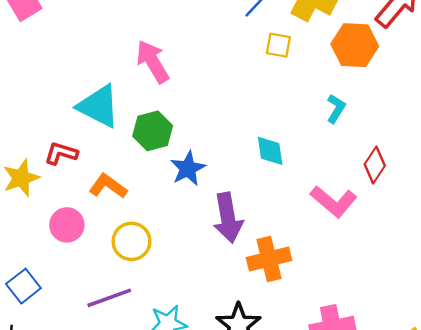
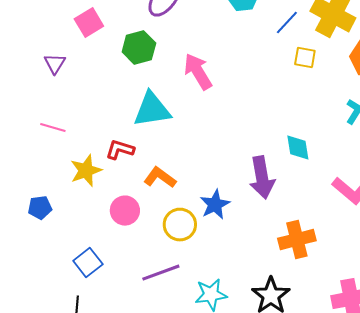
cyan triangle: (99, 106) -> (152, 110), turned -36
green hexagon: (153, 131) -> (139, 48), moved
blue star: (188, 169) -> (215, 205), moved
purple arrow: (228, 218) -> (262, 178), moved

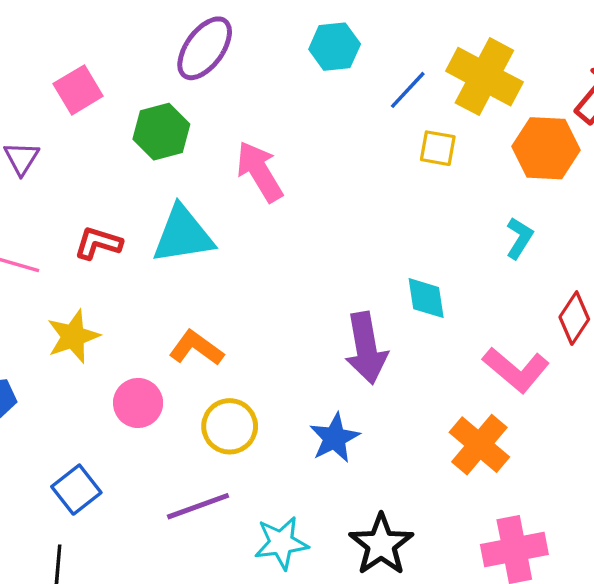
red L-shape: (120, 150) -> (98, 243), moved
blue star: (215, 205) -> (335, 438), moved
orange cross: (297, 240) -> (479, 445), moved, turned -36

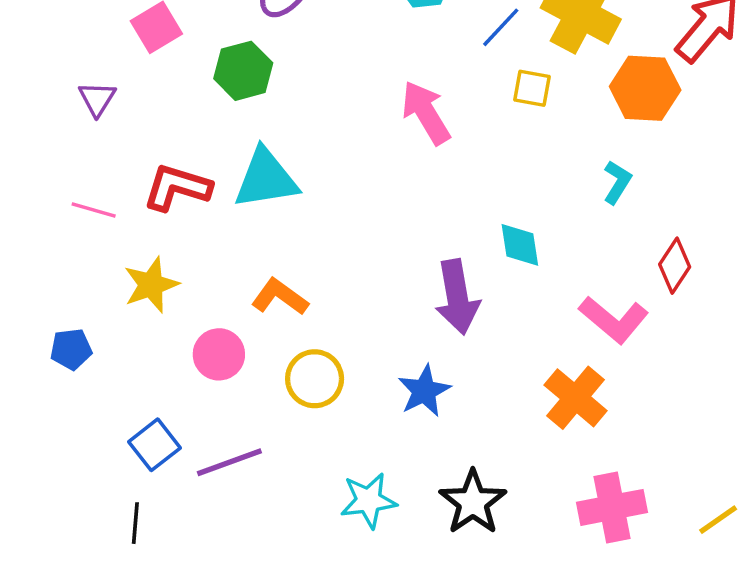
pink arrow: (260, 172) -> (426, 113), moved
red L-shape: (98, 243) -> (177, 187), size x1.4
purple line: (198, 506) -> (229, 462), moved

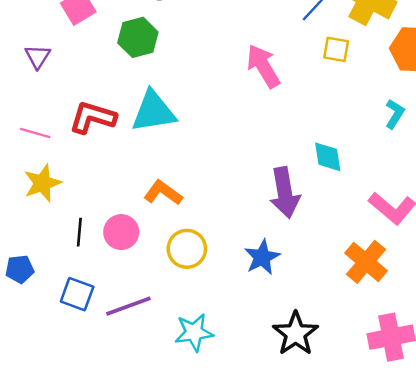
yellow star: (151, 285) -> (42, 183), moved
blue pentagon: (71, 349) -> (20, 269), moved
blue square: (155, 445) -> (77, 294), turned -32
cyan star: (368, 500) -> (194, 332), moved
black line: (135, 523) -> (79, 232), moved

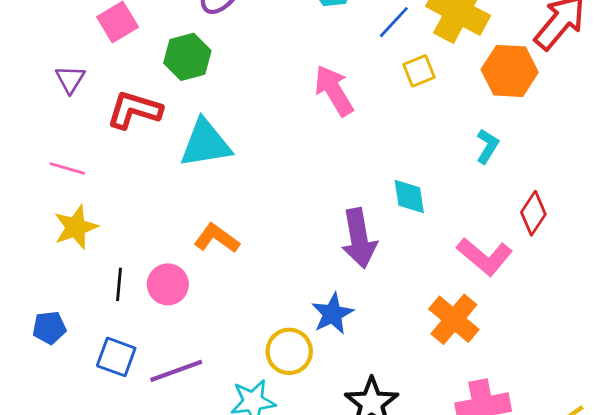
yellow square: (336, 49) -> (419, 71), turned -32
red L-shape: (93, 117) -> (134, 110), moved
yellow circle: (187, 249) -> (289, 351), moved

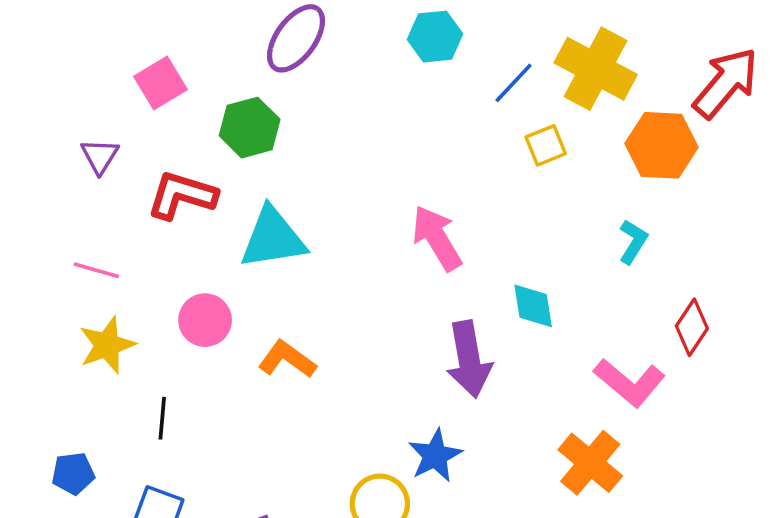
pink arrow: (334, 90) -> (437, 238), moved
pink circle: (168, 284) -> (205, 320), moved

